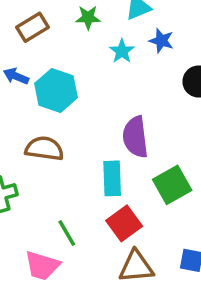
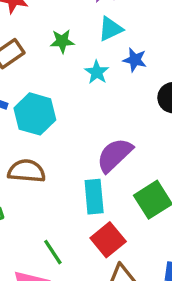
purple semicircle: (135, 137) -> (115, 155), turned 57

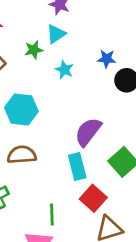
cyan triangle: (110, 29) -> (56, 34), moved
blue star: (135, 60) -> (107, 59), moved
green line: (53, 252) -> (52, 215), turned 40

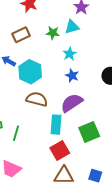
blue star: (107, 59) -> (72, 76), moved
brown semicircle: (22, 155) -> (37, 99), moved
green line: (52, 215) -> (16, 133), moved

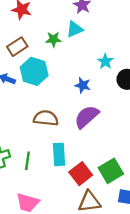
cyan star: (70, 54) -> (105, 61), moved
cyan hexagon: (30, 72) -> (34, 71), moved
cyan rectangle: (56, 125) -> (59, 154), moved
green square: (89, 132) -> (111, 171), moved

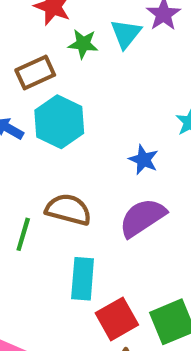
cyan triangle: (75, 29) -> (126, 34), moved, turned -36
green star: (53, 39) -> (83, 44), moved
green line: (27, 161) -> (23, 234), moved

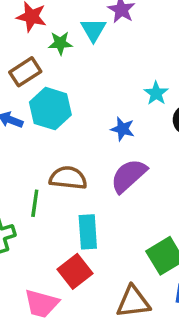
red square: (117, 319) -> (75, 271), moved

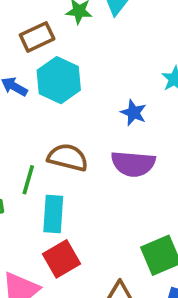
purple semicircle: (129, 176) -> (133, 164), turned -141
cyan rectangle: (88, 232) -> (53, 214), moved

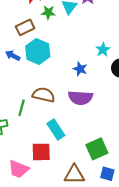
cyan rectangle: (53, 214) -> (56, 129), moved, turned -36
red square: (62, 259) -> (41, 152), turned 30

